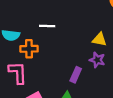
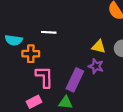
pink L-shape: (18, 73) -> (44, 77), moved
purple rectangle: (76, 75) -> (75, 80), size x1.5

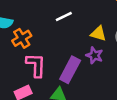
white line: (49, 32) -> (64, 16), moved, turned -32
orange cross: (31, 54) -> (22, 38), turned -35

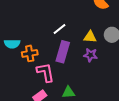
orange cross: (22, 38) -> (30, 53), turned 35
purple rectangle: (70, 70) -> (63, 52), moved

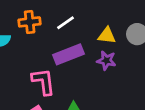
purple rectangle: (63, 52) -> (68, 54), turned 50
orange cross: (30, 53) -> (30, 22), moved

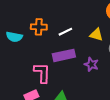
yellow triangle: (107, 36) -> (96, 35), moved

